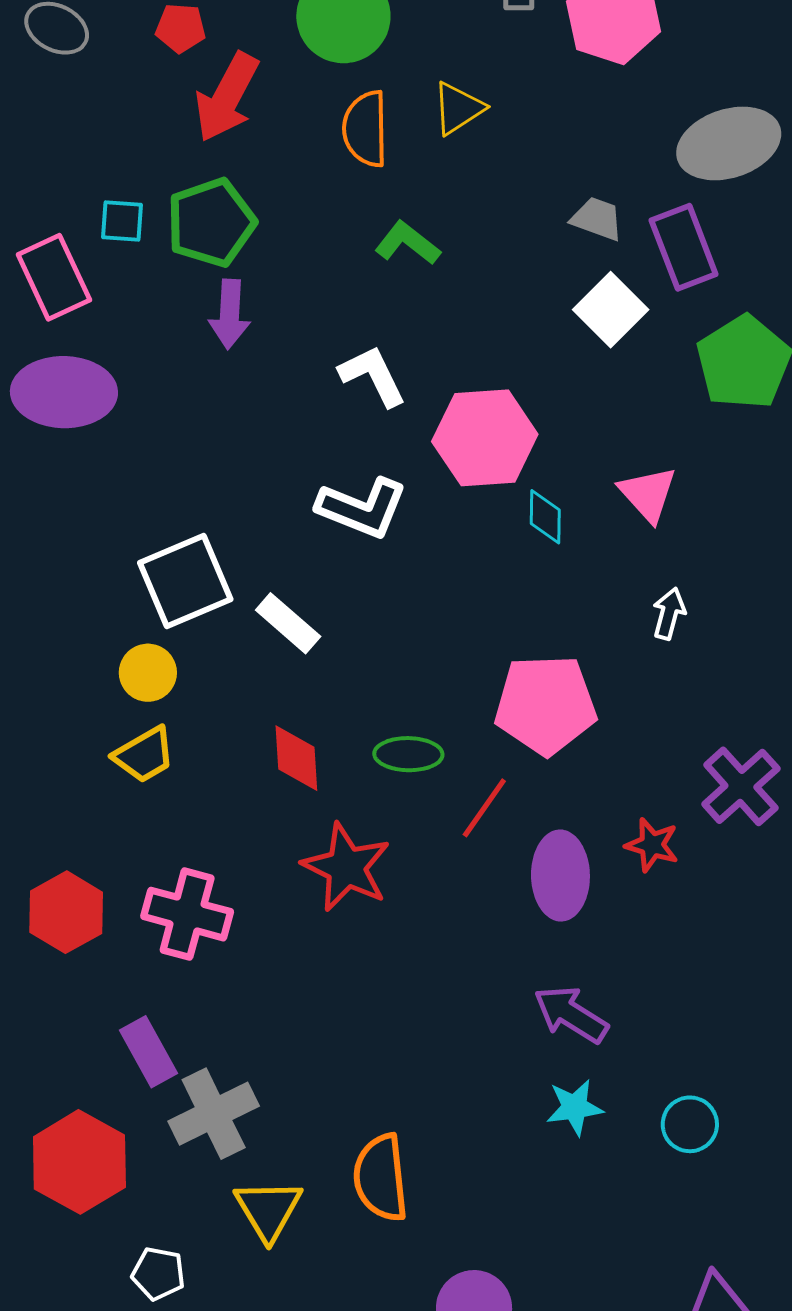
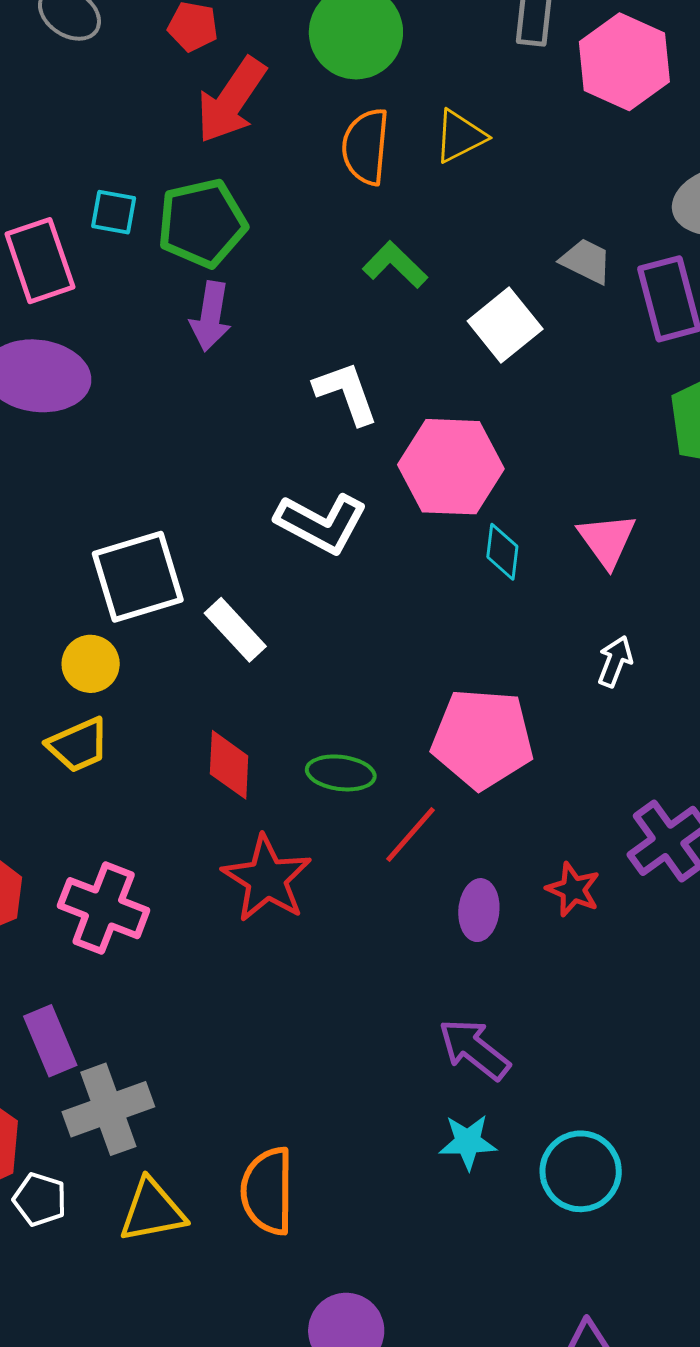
white square: (611, 310) -> (505, 325), moved
purple ellipse: (560, 876) -> (479, 910), size x0.7
cyan circle: (690, 1124) -> (581, 1171), size x1.4
yellow triangle: (268, 1210) -> (152, 1211), turned 44
white pentagon: (158, 1274) -> (40, 1199), moved

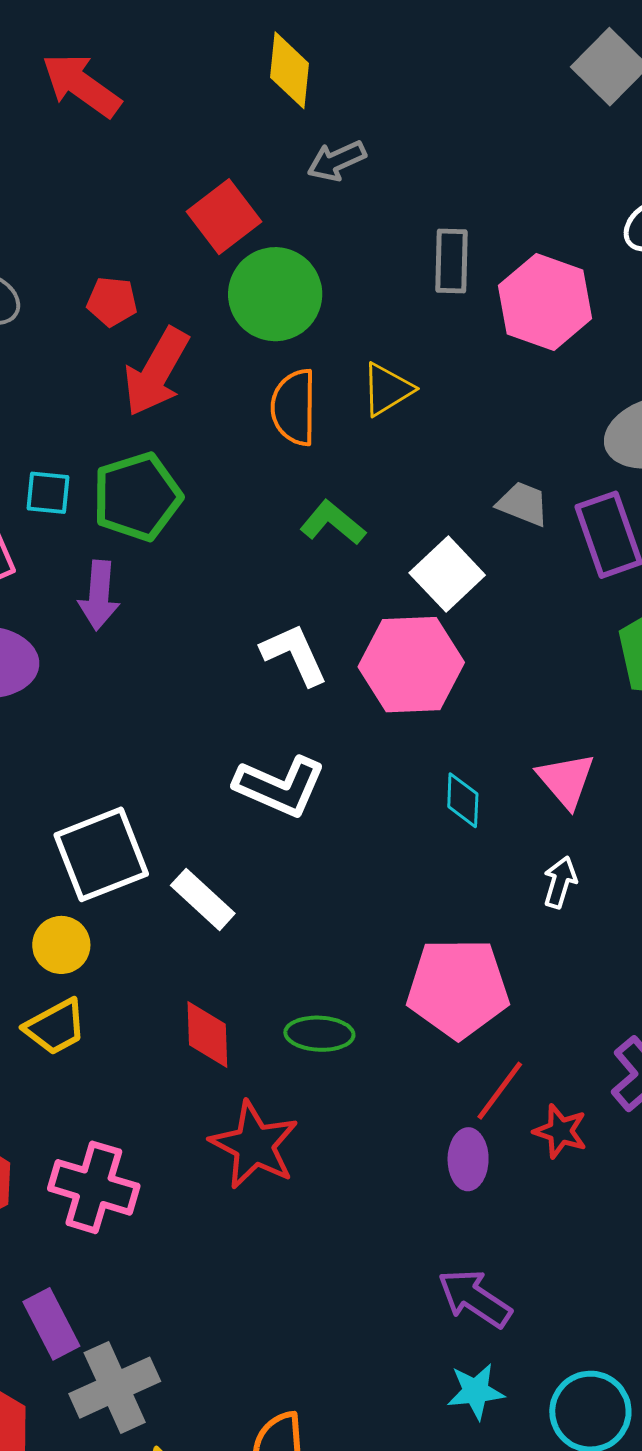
purple arrow: (211, 316) -> (99, 595), moved
pink hexagon: (451, 467) -> (411, 665), moved
white arrow: (615, 661) -> (560, 882), moved
red line: (410, 835) -> (500, 1091), moved

